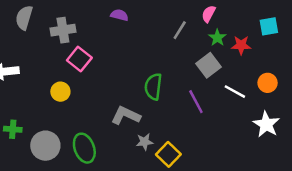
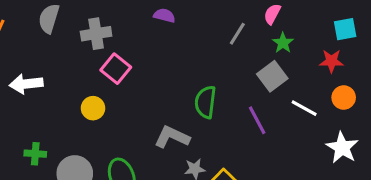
red star: (241, 45) -> (331, 61), moved

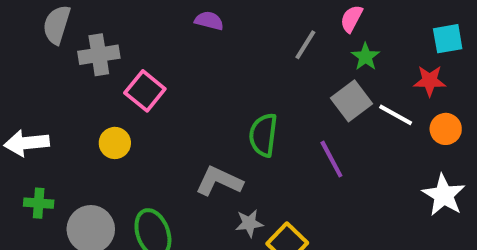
gray cross: (96, 34) -> (99, 55), moved
white arrow: (26, 84) -> (27, 143), moved
white line: (304, 108) -> (396, 115), moved

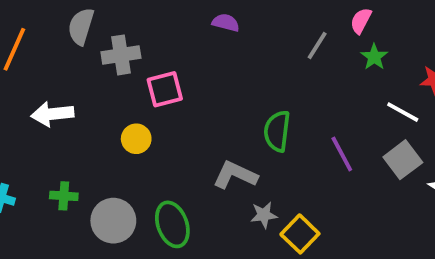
pink square: (145, 91) -> (165, 89), turned 36
gray square: (351, 101) -> (403, 160), moved
white arrow: (27, 143) -> (52, 114), moved

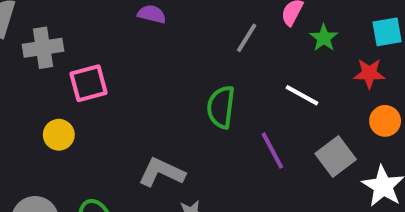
green star: (374, 57) -> (324, 38), moved
white line: (403, 112) -> (302, 95), moved
green semicircle: (277, 131) -> (221, 107), moved

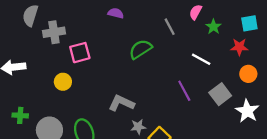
gray line: (247, 38) -> (170, 27), turned -60
green semicircle: (221, 107) -> (140, 49), moved, turned 50

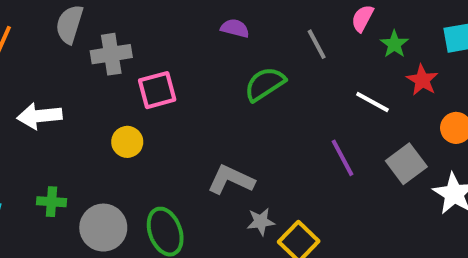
purple semicircle: (116, 13) -> (235, 28), moved
red star: (239, 47) -> (422, 80), moved, turned 30

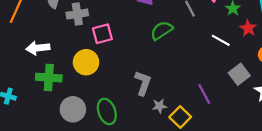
yellow circle: (127, 142) -> (86, 62), size x1.5
purple line: (343, 158) -> (204, 94), moved
gray L-shape: (231, 180) -> (143, 83), turned 85
green cross: (51, 202) -> (49, 78), moved, size x1.6

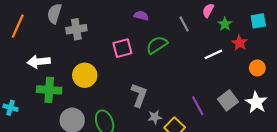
pink square: (102, 34) -> (122, 48), moved
white line: (221, 40) -> (213, 54), turned -54
gray square: (239, 74) -> (228, 100), moved

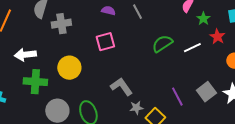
purple semicircle: (141, 16) -> (108, 11), moved
gray line: (184, 24) -> (137, 12), moved
green semicircle: (157, 45) -> (162, 44), moved
gray L-shape: (139, 95) -> (121, 87), turned -55

